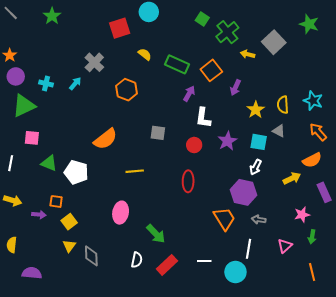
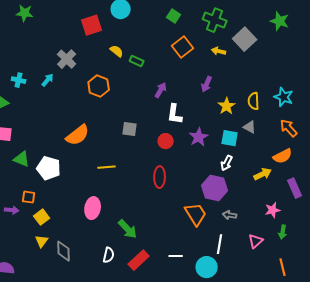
green star: (52, 16) -> (25, 13), turned -30
green cross: (227, 32) -> (215, 20), moved, turned -30
green rectangle: (177, 64) -> (137, 61), moved, size x0.6
orange square: (211, 70) -> (183, 47), moved

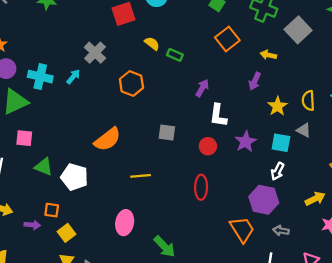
yellow arrow: (219, 51) -> (268, 55), moved
cyan cross: (19, 80) -> (40, 77), size x1.5
yellow arrow: (263, 174) -> (315, 199), moved

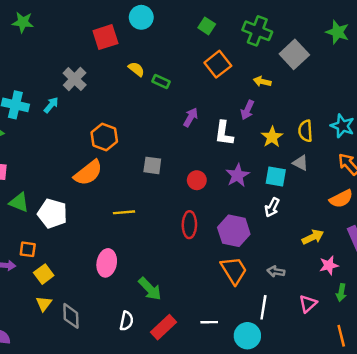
orange hexagon: (131, 83) -> (104, 137), moved
white L-shape: (218, 115) -> (224, 133), moved
purple hexagon: (264, 200) -> (234, 231), moved

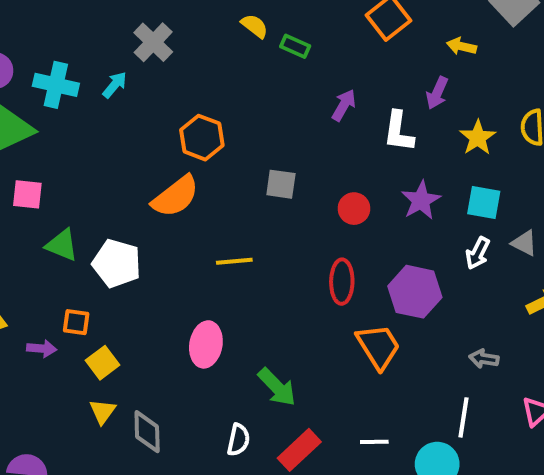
gray triangle: (300, 163) -> (524, 243), moved
orange trapezoid: (234, 270) -> (378, 346), moved

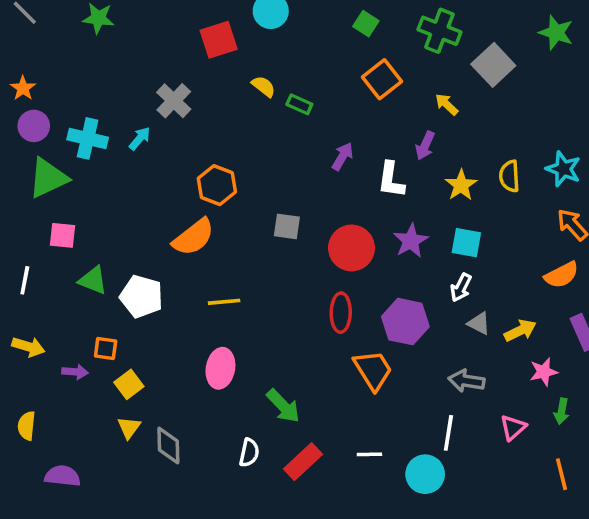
yellow arrow: (461, 46) -> (447, 104), turned 30
red circle: (354, 209) -> (351, 248), size x1.6
gray triangle: (524, 243) -> (479, 323), moved
yellow line: (234, 261) -> (224, 302), moved
gray arrow: (484, 359) -> (466, 381), size x1.4

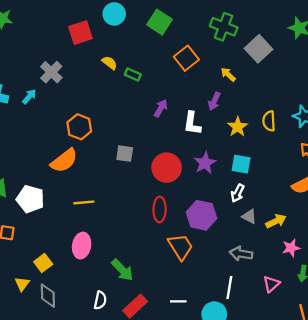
green square: (366, 24) -> (160, 22), moved, size x1.5
yellow square: (129, 384) -> (43, 263), moved

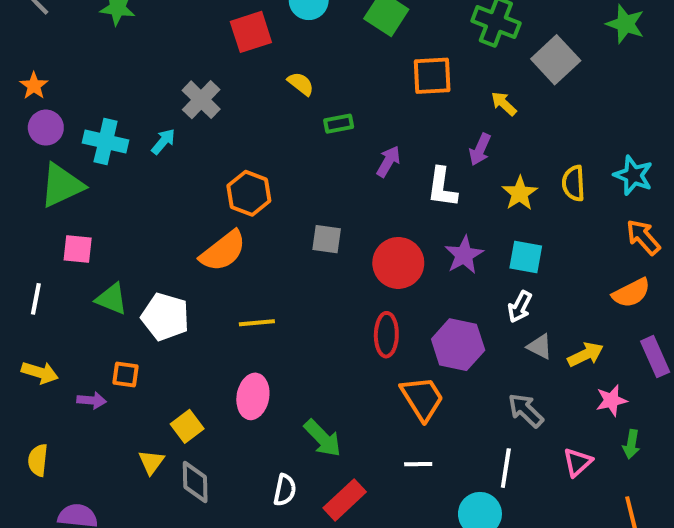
orange square: (186, 58) -> (432, 76), turned 35
green rectangle: (133, 74) -> (339, 124), moved, turned -35
gray arrow: (241, 254) -> (526, 410), turned 35
white line: (178, 301) -> (418, 464), moved

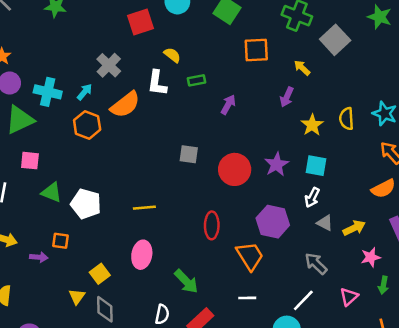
white L-shape: (442, 187) -> (157, 83), moved
orange hexagon: (249, 193) -> (87, 125), moved
orange semicircle: (223, 251) -> (125, 105), moved
red ellipse: (386, 335) -> (212, 225), moved
white line: (506, 468) -> (303, 300), turned 35

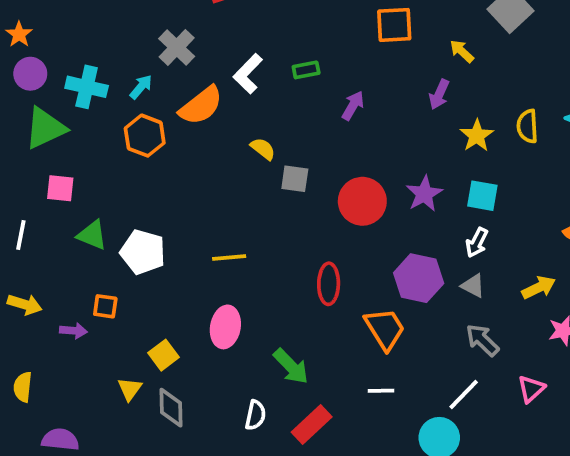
yellow semicircle: (172, 55) -> (263, 149), moved
white L-shape: (157, 83) -> (248, 74), turned 36
gray triangle: (325, 223) -> (473, 286), moved

